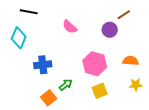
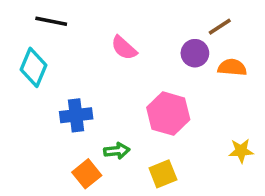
orange semicircle: (131, 61) -> (232, 67), moved
green arrow: (66, 85) -> (117, 151), turned 32
yellow square: (100, 91) -> (163, 174), moved

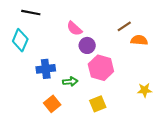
brown line: (220, 27) -> (124, 26), moved
purple circle: (195, 53) -> (87, 45), moved
green arrow: (117, 151) -> (70, 82), moved

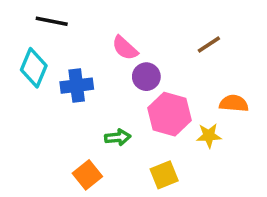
orange semicircle: (139, 40) -> (234, 103), moved
blue cross: (46, 69) -> (77, 86), moved
yellow star: (145, 90) -> (209, 136), moved

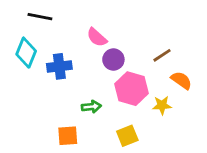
brown line: (209, 44) -> (162, 55), moved
orange semicircle: (234, 103) -> (181, 80), turned 30
orange square: (87, 175) -> (68, 136), turned 35

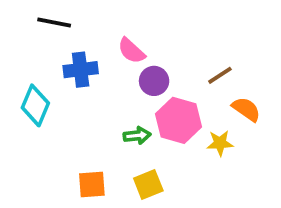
cyan diamond: (26, 53) -> (35, 105), moved
blue cross: (59, 66) -> (81, 70), moved
green arrow: (91, 107) -> (137, 136), moved
yellow square: (127, 136) -> (148, 184), moved

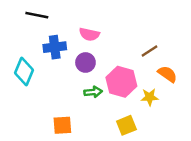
pink semicircle: (131, 51) -> (89, 34), turned -30
purple circle: (154, 81) -> (85, 62), moved
yellow square: (148, 184) -> (126, 125), moved

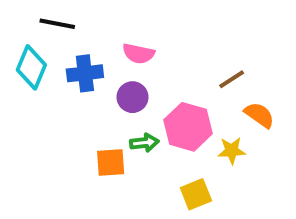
cyan diamond: (24, 71) -> (31, 67), moved
orange square: (62, 125) -> (111, 163), moved

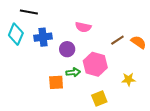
pink semicircle: (138, 54) -> (83, 27), moved
orange semicircle: (259, 115) -> (139, 42), moved
yellow star: (232, 151) -> (128, 79), moved

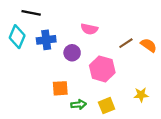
green arrow: (73, 72) -> (79, 104), moved
yellow star: (128, 79) -> (141, 95), moved

